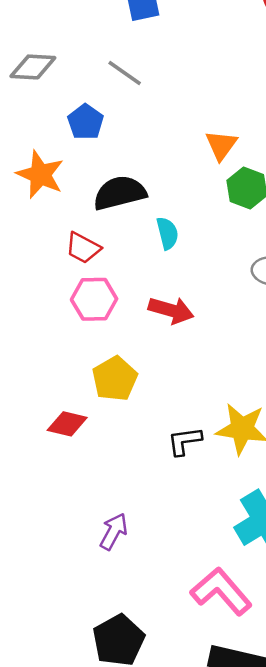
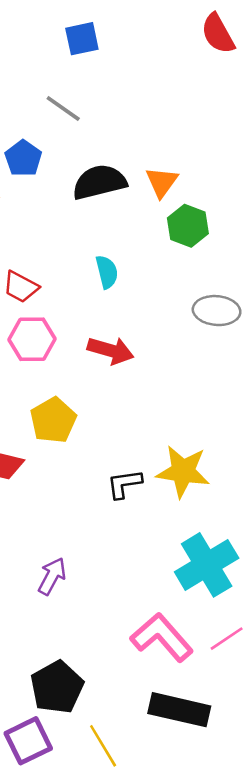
black semicircle: (120, 193) -> (99, 182), moved

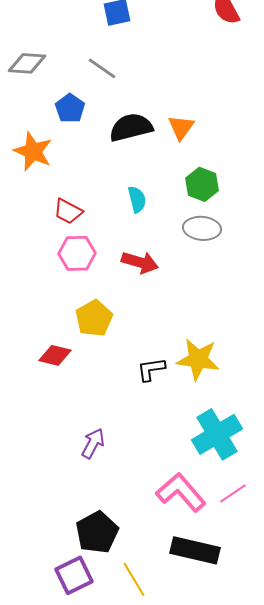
green hexagon: (188, 226) -> (202, 184), moved
gray ellipse: (217, 311) -> (202, 228), moved

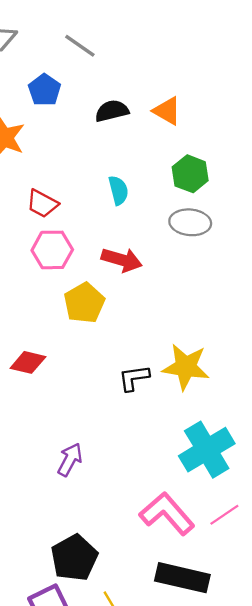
black semicircle: (131, 127) -> (112, 111), size x0.7
orange triangle: (181, 127) -> (167, 111), turned -36
yellow pentagon: (94, 318) -> (84, 303), moved

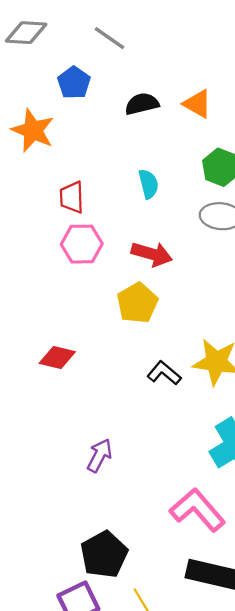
red trapezoid: (42, 204) -> (72, 197), turned 60
yellow pentagon: (84, 303) -> (137, 303), moved
black L-shape: (134, 378) -> (164, 373), turned 48

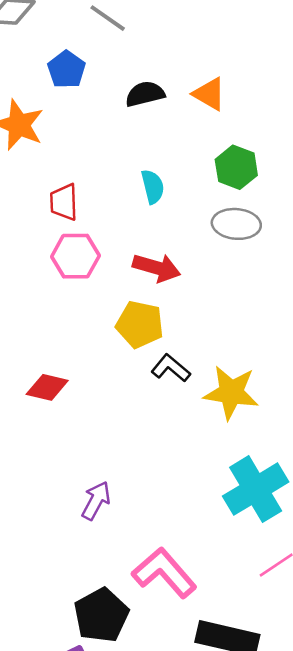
yellow pentagon: (137, 303) -> (140, 324), turned -30
black L-shape: (164, 373) -> (171, 368), moved
pink L-shape: (197, 510) -> (164, 573), moved

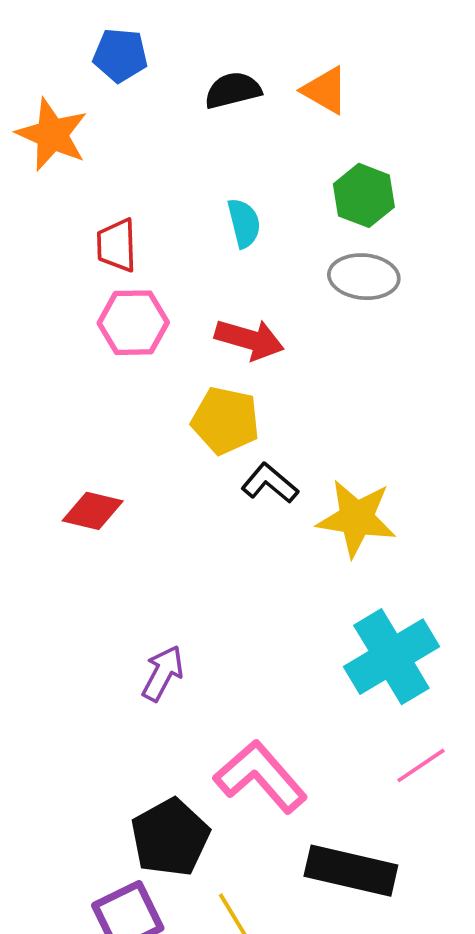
blue pentagon: (66, 70) -> (120, 55), turned -30

